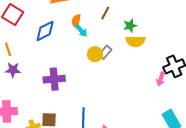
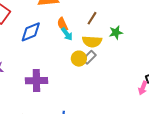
orange semicircle: (76, 21) -> (63, 24), turned -40
yellow semicircle: (135, 41) -> (92, 42), moved

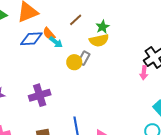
brown line: (92, 18) -> (76, 20), turned 32
blue diamond: (31, 32) -> (31, 39), moved, turned 35
yellow semicircle: (92, 42) -> (99, 40), moved

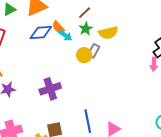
green star: (103, 27) -> (86, 29), moved

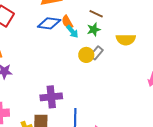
brown line: (85, 13) -> (96, 14), turned 56
yellow semicircle: (108, 33) -> (126, 40), moved
purple cross: (50, 89) -> (51, 97), moved

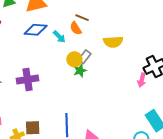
orange semicircle: (67, 22) -> (76, 28), moved
green star: (94, 30) -> (80, 71), moved
purple cross: (51, 97) -> (28, 79), moved

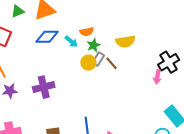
brown line: (82, 18) -> (112, 63), moved, turned 32
orange semicircle: (76, 28) -> (87, 32), turned -64
green star: (80, 71) -> (94, 45), moved

